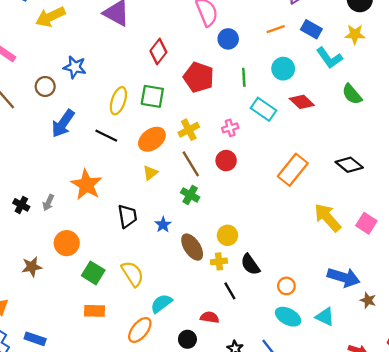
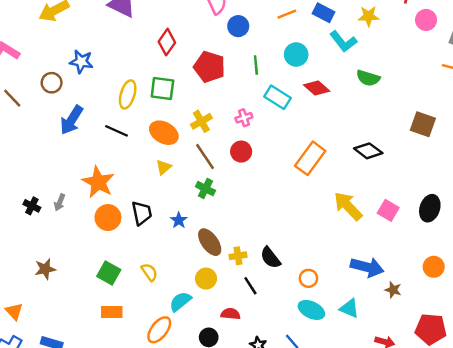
green semicircle: (352, 94) -> (368, 78), turned -30
orange ellipse: (152, 139) -> (164, 133), turned 68
yellow circle: (227, 235) -> (206, 279), moved
orange circle: (67, 243) -> (108, 218), moved
yellow semicircle: (133, 274) -> (149, 272), size x0.7

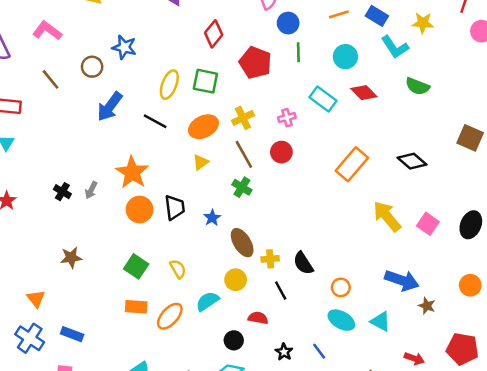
green line: (256, 65) -> (298, 52), moved
orange ellipse: (164, 133) -> (203, 127), turned -60
orange ellipse: (159, 330) -> (170, 316), moved

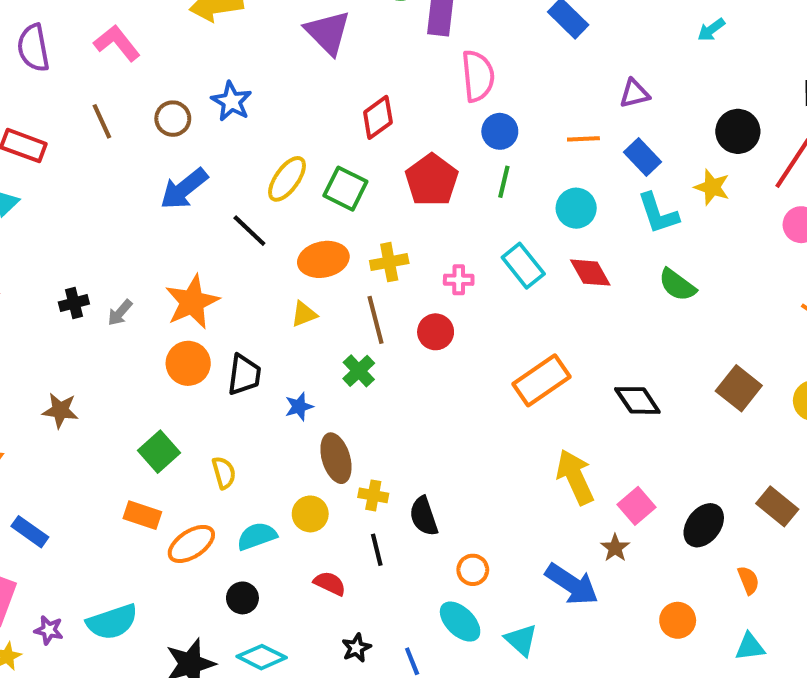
black cross: (62, 192) -> (74, 303), turned 30
brown star: (427, 306) -> (615, 548), moved
black circle: (234, 340) -> (242, 598), moved

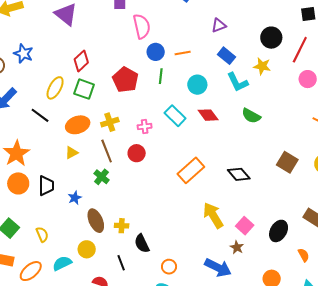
red diamond: (378, 117) -> (81, 61), moved
orange line: (583, 139) -> (183, 53), moved
yellow cross: (373, 495) -> (122, 226), moved

